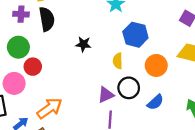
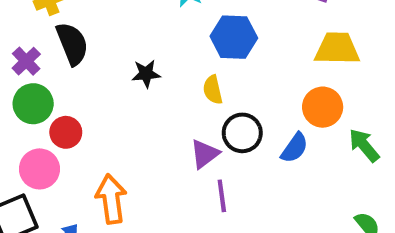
purple cross: (21, 14) -> (26, 61), moved, turned -35
orange circle: (156, 65) -> (323, 107), moved
orange arrow: (50, 108) -> (111, 199), turned -50

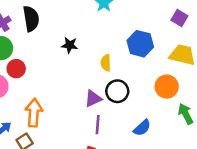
blue hexagon: (234, 37) -> (140, 44), moved
blue semicircle: (295, 148) -> (142, 128), moved

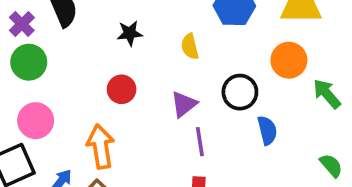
red circle: (16, 69) -> (122, 89), moved
black circle: (117, 91) -> (240, 92), moved
blue semicircle: (142, 128) -> (267, 130), turned -48

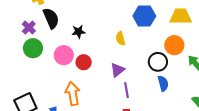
black star: (130, 33) -> (79, 32), moved
black circle: (240, 92) -> (158, 62), moved
pink circle: (36, 121) -> (64, 55), moved

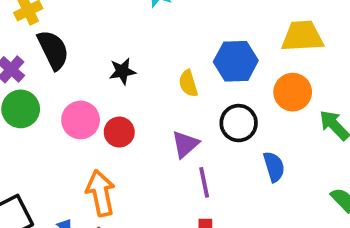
blue hexagon: (144, 16) -> (236, 61), moved
black star: (79, 32) -> (122, 71), moved
black circle: (158, 62) -> (239, 123), moved

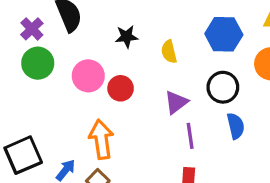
yellow semicircle: (188, 83) -> (169, 52), moved
blue semicircle: (274, 167) -> (236, 126), moved

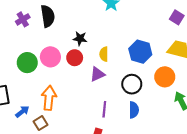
green circle: (38, 63) -> (27, 63), moved
red circle: (121, 88) -> (75, 58), moved
purple triangle: (176, 102) -> (97, 74), moved

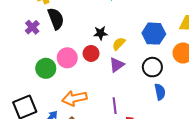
black star: (80, 38) -> (100, 33), moved
yellow semicircle: (104, 54) -> (119, 44), turned 56
orange arrow: (49, 98) -> (74, 98), turned -95
purple line: (104, 109) -> (115, 106), moved

